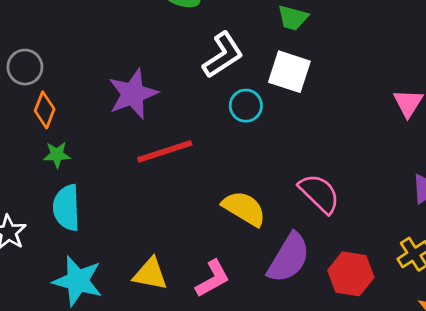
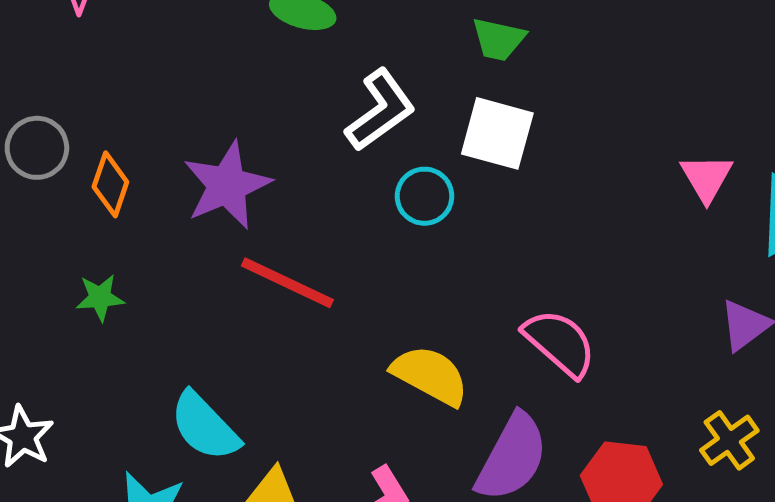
orange diamond: (45, 110) -> (110, 184), moved
red line: (165, 151) -> (287, 283), turned 46
cyan semicircle: (67, 208) -> (205, 426), moved, turned -39

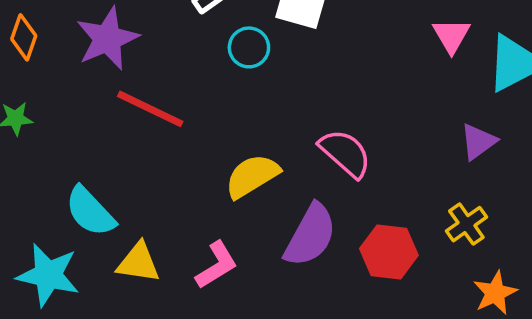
yellow semicircle: (430, 375) -> (252, 176), turned -60

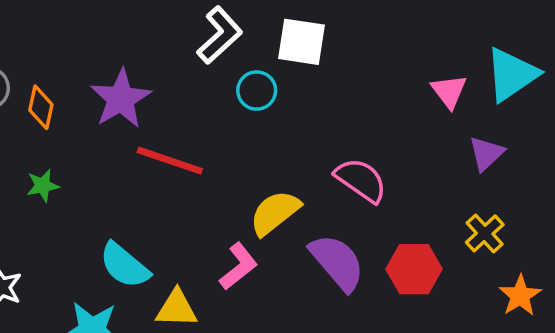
pink triangle: (451, 36) -> (449, 91), moved
purple semicircle: (310, 235) -> (337, 262), turned -62
pink L-shape: (217, 265) -> (239, 266), moved

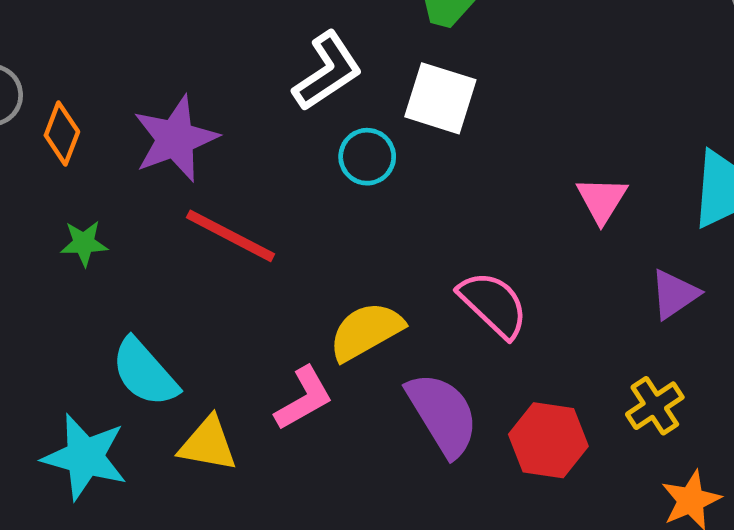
pink triangle: (449, 91) -> (602, 200), moved
green star: (43, 186) -> (84, 243), moved

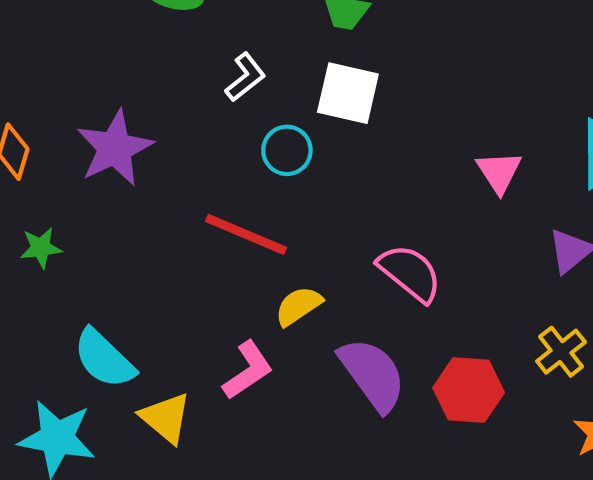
white L-shape: (327, 71) -> (245, 77), size x0.7
red line: (231, 236) -> (246, 234), moved
yellow semicircle: (366, 331) -> (298, 306), size x0.7
yellow triangle: (208, 444) -> (166, 418), turned 34

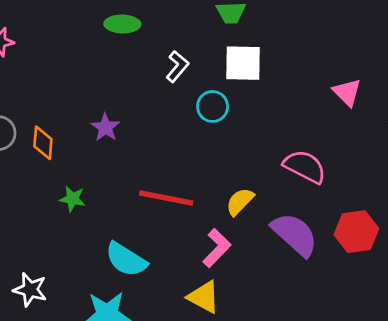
purple star: (115, 148) -> (105, 127), size x0.6
red line: (246, 234) -> (166, 198), moved
green star: (41, 248) -> (72, 199), turned 30
yellow triangle: (166, 418) -> (204, 297), moved

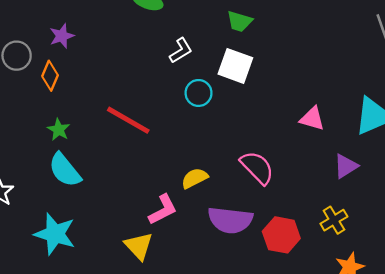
pink triangle: (347, 92) -> (312, 119), turned -48
purple star: (105, 127) -> (62, 36), moved
red line: (166, 198) -> (128, 120), moved
purple semicircle: (295, 234) -> (230, 220), turned 126
cyan semicircle: (126, 259) -> (65, 170), moved

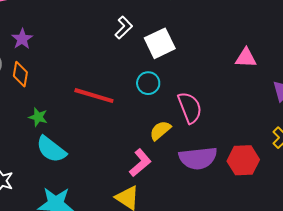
white square: (235, 66) -> (160, 43), moved, turned -32
cyan circle: (199, 93) -> (148, 83), moved
pink semicircle: (257, 168) -> (190, 108), moved, turned 36

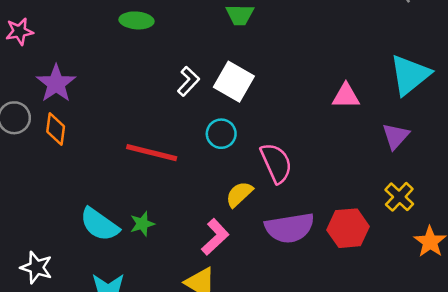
white L-shape: (124, 28) -> (188, 81), moved
purple star: (22, 39) -> (56, 83), size x1.4
white square: (160, 43) -> (234, 82), turned -32
green star: (38, 117) -> (142, 224), moved, turned -30

